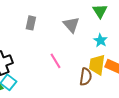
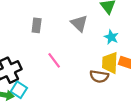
pink line: (55, 61) -> (54, 60), moved
brown semicircle: (86, 77) -> (99, 76), turned 96

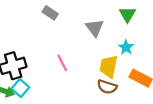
gray rectangle: (37, 25) -> (50, 13), moved, turned -72
yellow trapezoid: (110, 63) -> (109, 66), moved

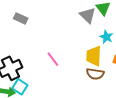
gray rectangle: (50, 13) -> (21, 18), moved
gray triangle: (95, 28) -> (88, 15), moved

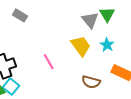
yellow trapezoid: (94, 56) -> (81, 46), moved, turned 135

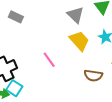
gray triangle: (90, 20) -> (75, 15), moved

